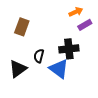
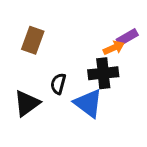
orange arrow: (76, 12) -> (114, 48), moved

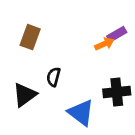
black cross: (103, 73) -> (117, 92), moved
blue triangle: (88, 103) -> (81, 113), moved

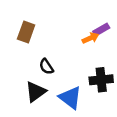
black semicircle: (54, 77) -> (46, 67), turned -49
black triangle: (25, 95) -> (36, 92), moved

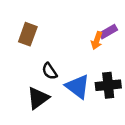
orange arrow: (90, 38) -> (97, 41), turned 133
blue triangle: (70, 98) -> (78, 87), moved

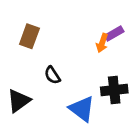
blue triangle: (78, 87) -> (82, 109), moved
black triangle: (38, 98) -> (19, 101), moved

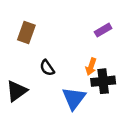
orange arrow: (102, 43) -> (91, 67), moved
blue triangle: (82, 109) -> (74, 98), turned 30

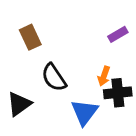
brown rectangle: (26, 33) -> (30, 37), turned -45
black semicircle: (47, 68) -> (54, 77), size x1.5

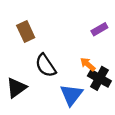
orange arrow: (104, 76) -> (88, 64), turned 112
black cross: (118, 93) -> (99, 78), turned 35

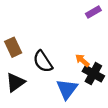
purple rectangle: (99, 29) -> (93, 12), moved
brown rectangle: (26, 32) -> (13, 47), moved

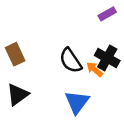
black semicircle: (43, 62) -> (71, 61), moved
black cross: (93, 74) -> (107, 58), moved

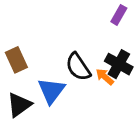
purple rectangle: (107, 14) -> (119, 15), turned -30
blue triangle: (77, 102) -> (51, 91), moved

